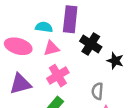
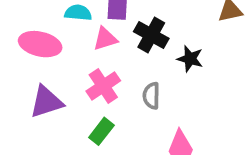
pink triangle: (51, 48) -> (105, 39), moved
gray semicircle: (97, 91) -> (151, 96), moved

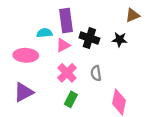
black star: (190, 59) -> (120, 40), moved
purple triangle: (46, 102) -> (24, 92), moved

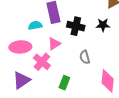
pink triangle: (63, 45) -> (54, 44), moved
pink cross: (67, 73) -> (42, 62), moved

